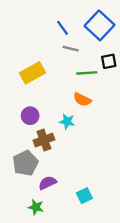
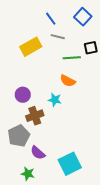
blue square: (100, 25) -> (83, 17), size x0.7
yellow rectangle: (32, 73) -> (31, 47), moved
purple semicircle: (47, 183) -> (38, 153), turned -112
cyan square: (84, 196) -> (70, 164), size x1.6

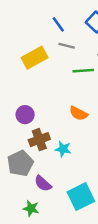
orange semicircle: (68, 81) -> (78, 113), moved
cyan star: (55, 100) -> (63, 149), moved

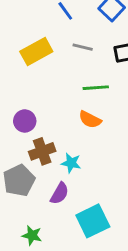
gray line: (67, 46) -> (83, 47), moved
green line: (83, 71) -> (96, 88), moved
purple semicircle: (43, 183) -> (60, 193), moved, turned -102

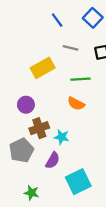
yellow rectangle: (36, 51) -> (43, 68), moved

